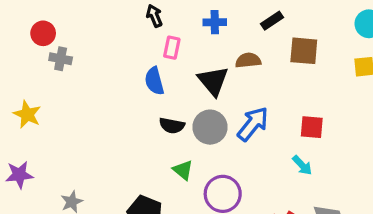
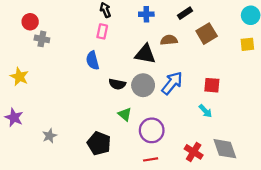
pink rectangle: (172, 48) -> (102, 31), moved
brown square: (304, 51) -> (207, 34), turned -36
blue semicircle: (154, 81) -> (93, 60), moved
black triangle: (213, 81) -> (145, 54), turned -40
purple star: (19, 175) -> (14, 117), turned 30

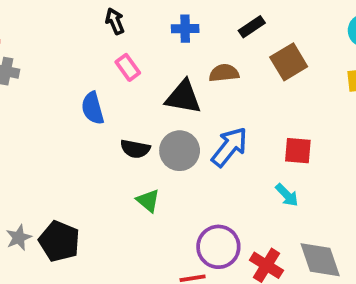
pink rectangle: (102, 31) -> (128, 67), moved, turned -48
purple circle: (152, 130) -> (218, 247), moved
black pentagon: (99, 143) -> (59, 241), moved

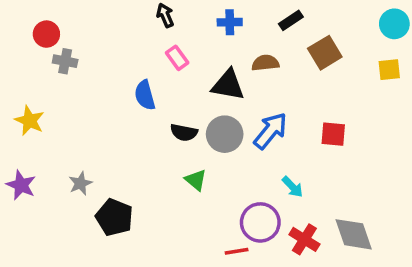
cyan arrow: (287, 195) -> (293, 187), moved
gray star: (19, 238) -> (80, 183), moved

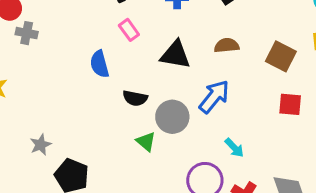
brown square: (325, 53) -> (281, 56), moved, turned -32
brown semicircle: (265, 63) -> (227, 45), moved
gray circle: (225, 134) -> (172, 117), moved
red square: (333, 134) -> (290, 104), moved

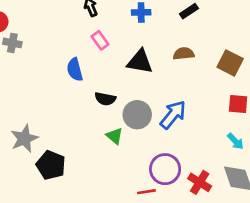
blue arrow: (214, 97) -> (173, 115), moved
gray star: (41, 145) -> (24, 139), size x1.5
cyan arrow: (234, 148) -> (235, 141), moved

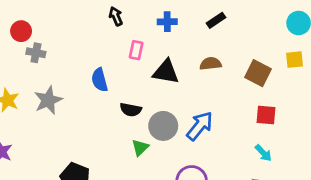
pink rectangle: (100, 40) -> (136, 50), moved, turned 48
green triangle: (115, 136) -> (140, 148), turned 36
gray star: (24, 139) -> (48, 100), moved

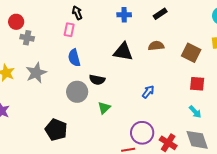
black arrow: (116, 16) -> (77, 13), moved
pink rectangle: (136, 50) -> (69, 30), moved
gray circle: (163, 126) -> (77, 92), moved
blue arrow: (200, 126) -> (148, 92), size x0.6

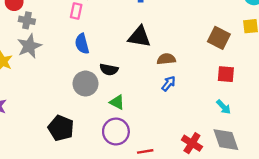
brown semicircle: (156, 46) -> (166, 59), moved
gray star: (36, 73) -> (29, 46), moved
green triangle: (104, 108) -> (117, 102), turned -48
purple circle: (142, 133) -> (116, 131), moved

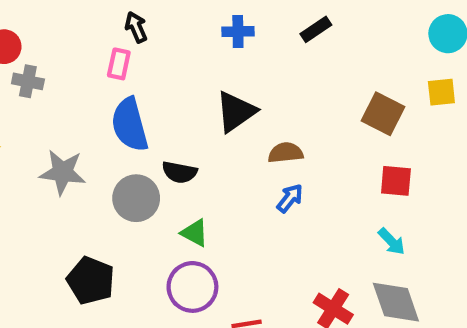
black triangle: (139, 37) -> (236, 112), turned -45
blue semicircle: (82, 44) -> (130, 125), size x1.4
gray star: (29, 46) -> (63, 172), moved, turned 30

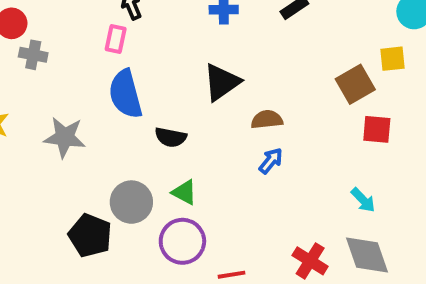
yellow square: (441, 92) -> (393, 59), moved
brown square: (383, 114) -> (355, 84), turned 33
red square: (396, 181) -> (377, 129), moved
gray circle: (136, 198) -> (131, 202), moved

